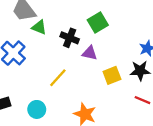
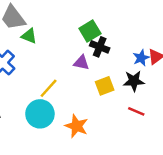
black cross: (70, 38) -> (100, 47), moved
cyan circle: (37, 109) -> (40, 114), moved, size x1.5

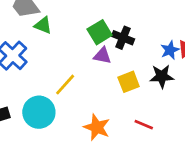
green square: (90, 31) -> (100, 32), moved
red line: (136, 111) -> (144, 125), moved
cyan circle: (40, 114) -> (39, 112), moved

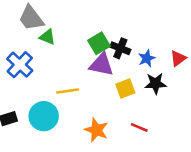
blue star: (170, 50) -> (147, 58), moved
purple triangle: (102, 56) -> (101, 65), size x1.5
yellow line: (65, 85) -> (68, 91), turned 40

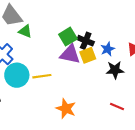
yellow square: (125, 88) -> (88, 55), moved
cyan circle: (44, 116) -> (17, 75), moved
red line: (139, 127) -> (117, 106), moved

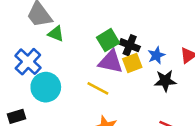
yellow line: (42, 76) -> (98, 88), moved, turned 36

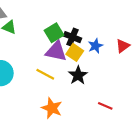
yellow square: (132, 63) -> (75, 52), turned -35
black star: (165, 81) -> (78, 75), moved, turned -30

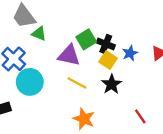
purple triangle: (56, 51) -> (69, 55), moved
red line: (105, 106) -> (140, 116), turned 32

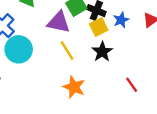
yellow square: (108, 60) -> (99, 27), turned 30
yellow line: (77, 83) -> (67, 51), turned 30

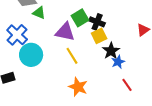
blue star: (121, 20) -> (118, 62), moved
black star: (102, 52) -> (111, 51), moved

